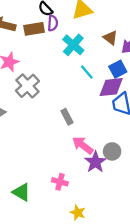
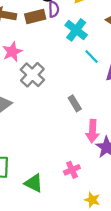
pink arrow: (83, 145) -> (92, 131), turned -120
pink cross: (60, 182) -> (72, 170), turned -35

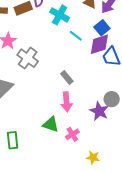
pink arrow: (92, 131) -> (67, 102), moved
green triangle: (34, 183) -> (51, 124), moved

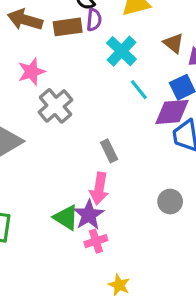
purple star: (99, 111) -> (89, 215), moved

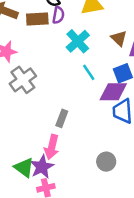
gray rectangle: (109, 151) -> (62, 118), turned 42

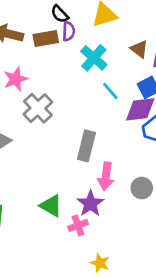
gray rectangle: (62, 118) -> (86, 146), size x1.5
pink arrow: (52, 147) -> (106, 176), moved
purple star: (42, 167) -> (90, 204), moved

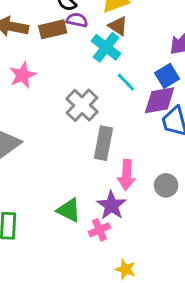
purple semicircle: (69, 31) -> (77, 20), turned -78
brown triangle: (139, 49) -> (118, 26), moved
gray cross: (38, 108) -> (82, 105), moved

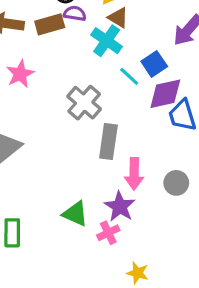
blue square: (167, 76) -> (154, 64), moved

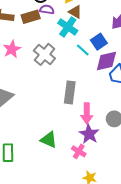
gray cross: (84, 103) -> (44, 54), moved
purple star: (120, 207) -> (89, 134), moved
pink cross: (108, 233) -> (79, 151), moved, turned -32

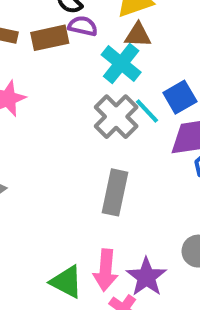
brown triangle: (75, 12) -> (138, 35), turned -32
gray cross: (44, 54) -> (116, 117), moved
pink arrow: (87, 113) -> (106, 270), moved

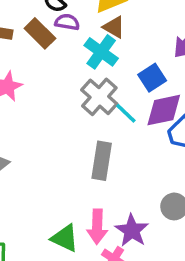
brown triangle: (138, 35) -> (114, 27), turned 30
brown rectangle: (50, 38) -> (40, 33), turned 60
cyan line: (147, 111) -> (126, 113), moved

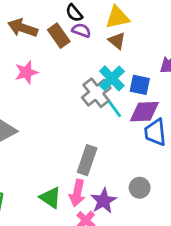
cyan cross: (101, 52) -> (112, 78), moved
blue square: (152, 78) -> (140, 85), turned 35
gray rectangle: (102, 161) -> (87, 160), moved

